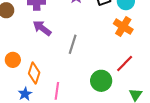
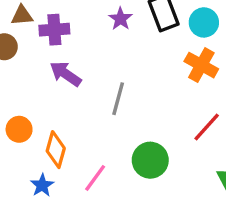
green circle: (101, 81) -> (150, 160), moved
pink line: (57, 91) -> (95, 178), turned 30

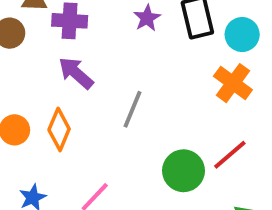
orange diamond: (56, 150) -> (59, 129), moved
green circle: (150, 160) -> (183, 171), moved

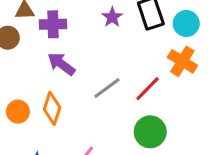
gray line: (132, 109) -> (107, 88), turned 36
red line: (230, 155) -> (148, 89), moved

